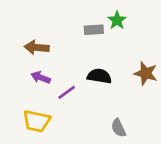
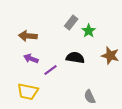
green star: (117, 20) -> (89, 31), moved
gray rectangle: (94, 30) -> (71, 23), turned -48

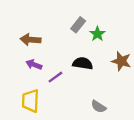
yellow trapezoid: (28, 92) -> (30, 101), turned 80
gray semicircle: (90, 97) -> (99, 107), turned -32

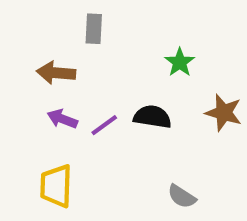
gray rectangle: (78, 25) -> (94, 29), moved, turned -35
purple line: (55, 77) -> (104, 125), moved

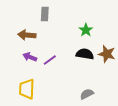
black semicircle: (152, 117) -> (85, 54), moved
gray semicircle: (182, 196) -> (87, 94), turned 120

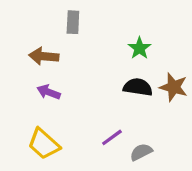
purple line: (50, 60) -> (112, 137), moved
yellow trapezoid: (27, 89) -> (44, 144), turned -50

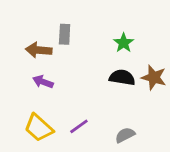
gray rectangle: (73, 22) -> (65, 34), moved
purple line: (112, 137) -> (79, 126), moved

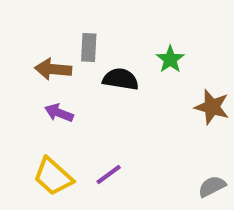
black semicircle: (122, 77) -> (121, 79), moved
gray semicircle: (125, 135) -> (212, 186), moved

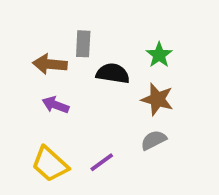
brown star: (212, 107) -> (157, 99), moved
gray semicircle: (212, 186) -> (154, 140), moved

